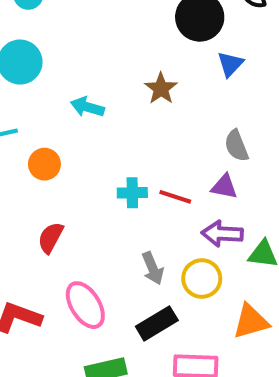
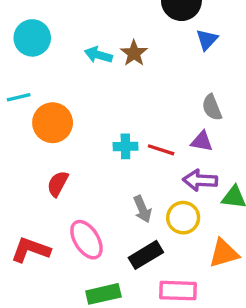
brown star: (161, 89) -> (134, 53), moved
cyan arrow: (87, 107) -> (98, 55), moved
orange circle: (44, 164) -> (53, 123), size x1.5

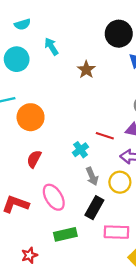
cyan arrow: (98, 55) -> (51, 46), moved, turned 42
cyan cross: (125, 146) -> (80, 150), moved, turned -35
black rectangle: (146, 255) -> (94, 208), turned -30

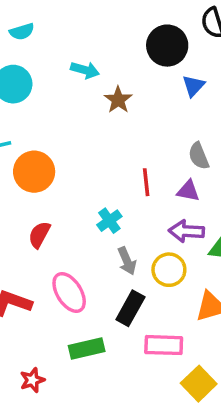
cyan arrow: (51, 46) -> (85, 70), moved, turned 138
red line: (105, 136) -> (146, 182), moved, turned 66

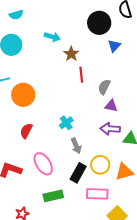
gray semicircle: (199, 156) -> (104, 87), moved, turned 49
red line: (146, 182) -> (81, 75), moved
yellow circle: (169, 270) -> (100, 165), moved

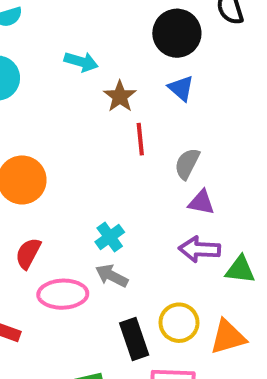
blue triangle: (114, 46) -> (181, 88), moved, turned -32
gray arrow: (76, 146) -> (112, 276), moved, turned 140
pink ellipse: (43, 164) -> (63, 294), moved, turned -60
black rectangle: (78, 173) -> (134, 339), turned -48

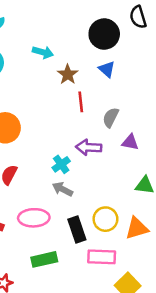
purple triangle: (201, 202) -> (130, 142), moved
purple arrow: (199, 249) -> (89, 147), moved
pink ellipse: (63, 294) -> (34, 218), moved

